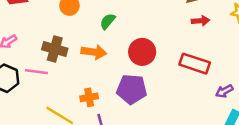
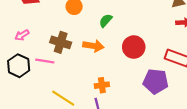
purple pentagon: (132, 89) -> (156, 81), moved
orange cross: (89, 97) -> (102, 85), moved

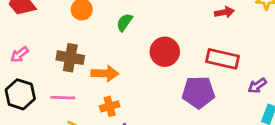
orange arrow: (93, 46) -> (105, 73), moved
pink line: (45, 61) -> (63, 98), moved
orange cross: (102, 85) -> (110, 106), moved

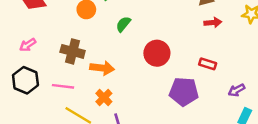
red rectangle: (222, 59) -> (208, 64), size x0.6
orange cross: (110, 106) -> (104, 97), turned -35

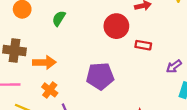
red circle: (157, 53) -> (116, 26), moved
purple pentagon: (184, 92) -> (100, 76), moved

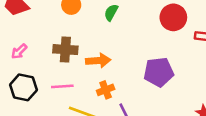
orange cross: (50, 90) -> (106, 90), turned 35

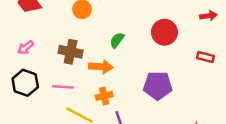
green semicircle: (111, 12) -> (117, 40), moved
red circle: (173, 17) -> (164, 32), moved

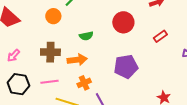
green semicircle: (117, 40) -> (86, 36), turned -128
red rectangle: (205, 57) -> (160, 36), turned -40

